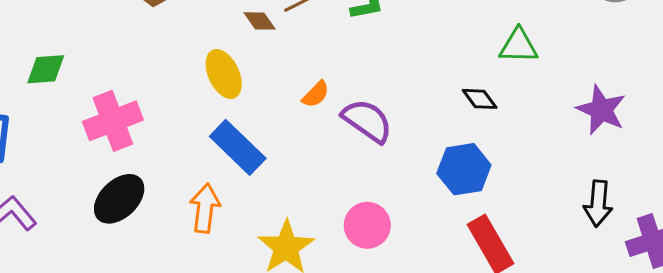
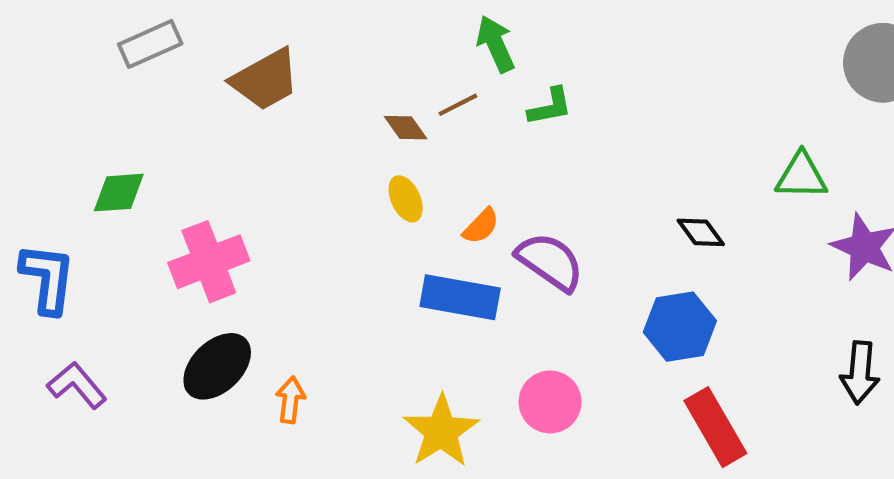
green triangle: (519, 46) -> (801, 176), moved
yellow ellipse: (224, 74) -> (406, 199), moved, size x0.7
blue rectangle: (238, 147) -> (460, 297), moved, turned -34
orange arrow: (205, 208) -> (290, 400), moved, size x0.7

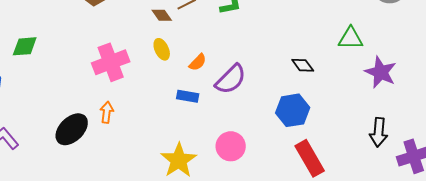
pink cross: (209, 262) -> (111, 62), moved
purple semicircle: (550, 262) -> (231, 79), turned 100
blue rectangle: (460, 297) -> (188, 96), size x0.6
orange arrow: (290, 400) -> (107, 112), moved

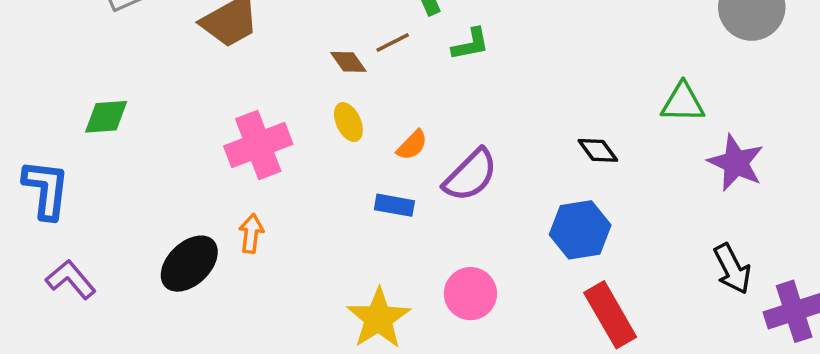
black arrow: (379, 132) -> (732, 269), turned -32

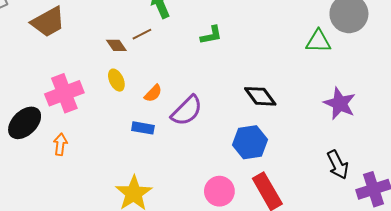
green L-shape: (470, 44) -> (211, 35), moved
green triangle: (683, 103) -> (318, 41), moved
black diamond: (598, 150) -> (260, 96), size x1.4
black ellipse: (189, 264) -> (25, 123), moved
pink circle: (470, 294) -> (219, 191), moved

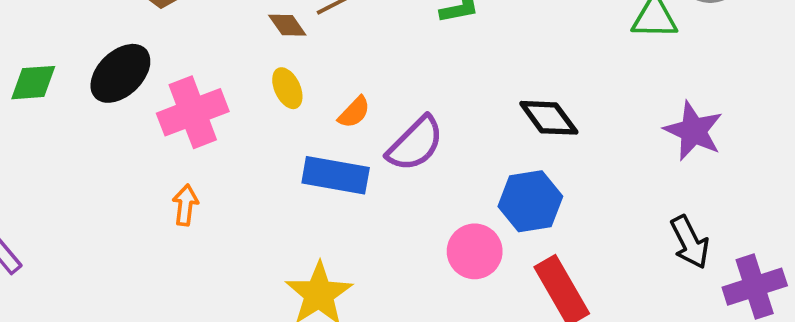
black ellipse: (25, 123) -> (120, 73), moved
blue rectangle: (143, 128) -> (336, 175), size x1.6
pink circle: (219, 191) -> (475, 251), moved

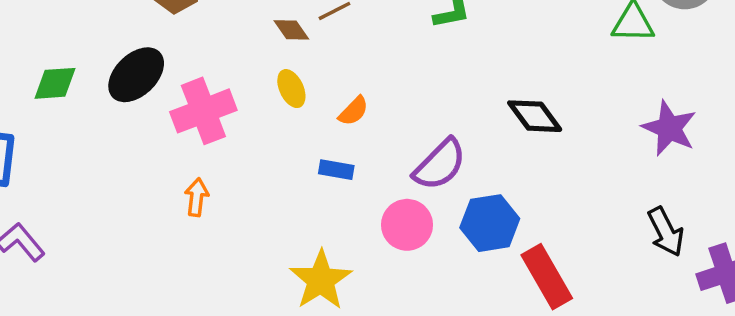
purple semicircle: (415, 144) -> (440, 164), moved
blue rectangle: (336, 175) -> (336, 170), size x0.6
blue hexagon: (530, 201) -> (490, 223), moved
pink circle: (475, 251) -> (407, 225), moved

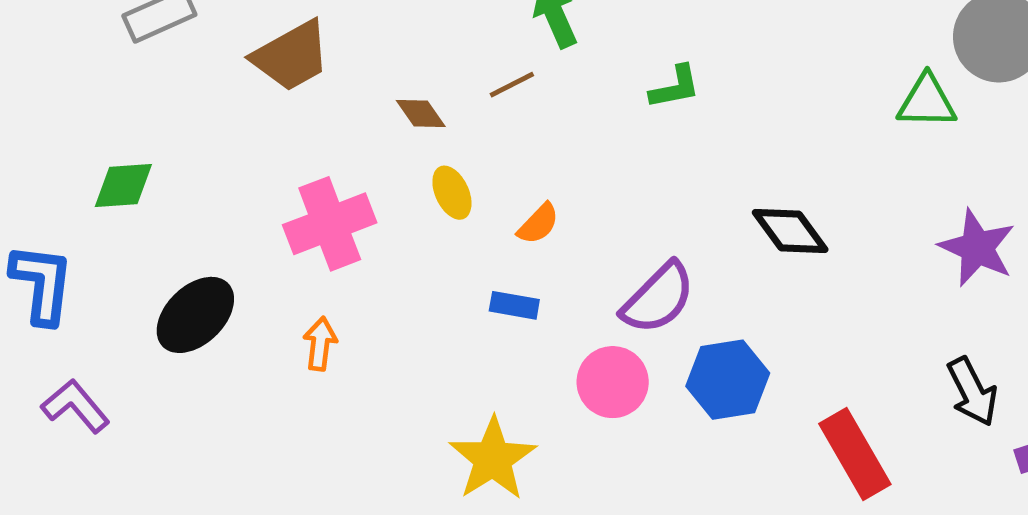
brown diamond: (291, 30) -> (421, 114), moved
black ellipse: (136, 75) -> (195, 315), moved
red rectangle: (547, 277) -> (855, 454), moved

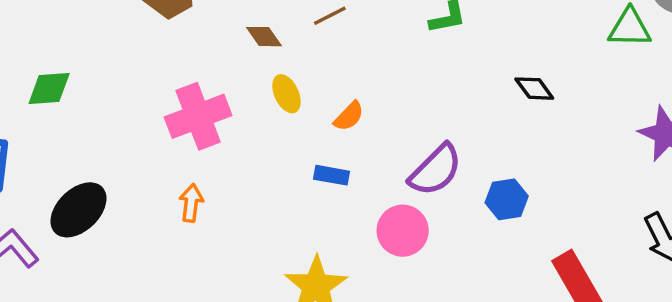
black diamond: (790, 231) -> (534, 89), moved, size x0.7
black ellipse: (195, 315) -> (78, 210), moved
blue hexagon: (728, 380) -> (507, 199), moved, size x0.7

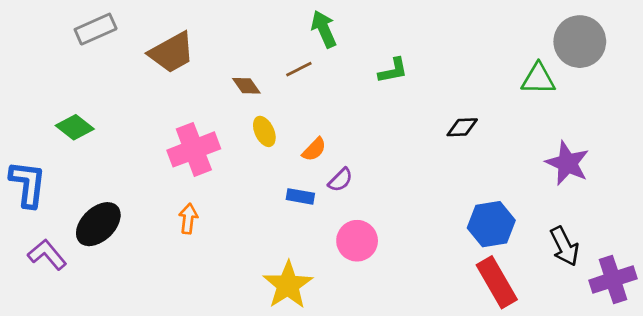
green diamond: (49, 89) -> (75, 127), turned 42
black diamond: (534, 89) -> (462, 127), turned -56
purple semicircle: (436, 170) -> (340, 180), moved, size x0.6
blue hexagon: (507, 199) -> (491, 224), moved, size x1.4

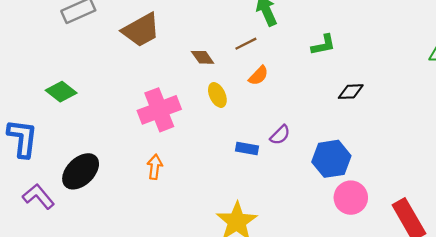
black diamond: (462, 127) -> (351, 92), moved
orange semicircle: (314, 149) -> (258, 76), moved
blue hexagon: (491, 224) -> (331, 159), moved
pink circle: (357, 241) -> (351, 198), moved

